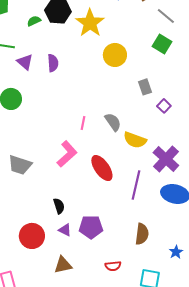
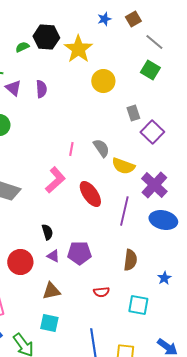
purple square: (164, 106) -> (152, 132), size x1.6

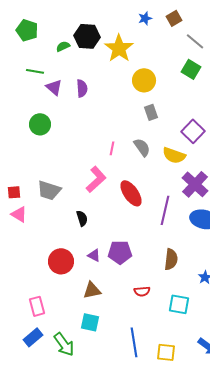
gray rectangle: (133, 113) -> (151, 112), moved
yellow semicircle: (123, 166) -> (174, 155), moved
black semicircle: (47, 232) -> (82, 218), moved

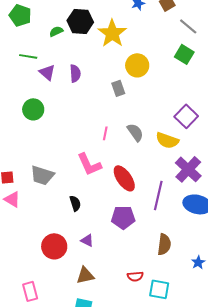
gray rectangle: (151, 112) -> (118, 88), moved
pink L-shape: (96, 179) -> (89, 164), turned 108
purple pentagon: (120, 252) -> (123, 217), moved
cyan square: (179, 304) -> (159, 289), moved

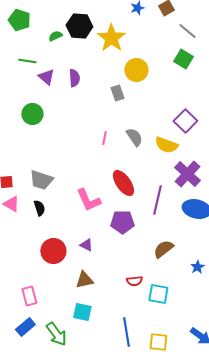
pink L-shape: (89, 164) -> (88, 200), moved
black semicircle: (75, 203) -> (39, 208), moved
brown semicircle: (164, 244) -> (163, 249), turned -135

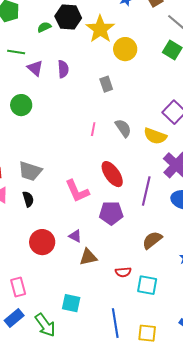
yellow circle: (136, 70) -> (125, 49), moved
brown triangle: (84, 280) -> (88, 257), moved

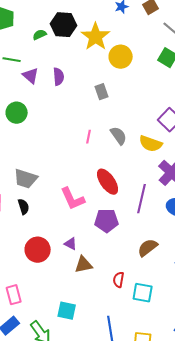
red semicircle: (123, 272) -> (119, 280), turned 105

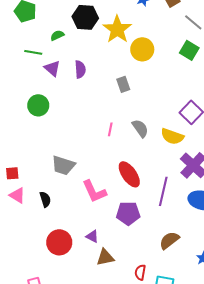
green semicircle: (40, 35) -> (57, 35), moved
gray trapezoid: (26, 179) -> (63, 165), moved

